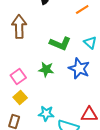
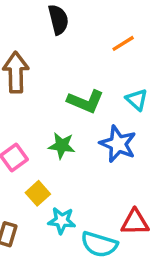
yellow square: (20, 98) -> (38, 193), moved

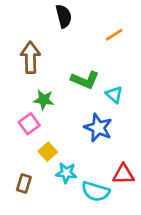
cyan triangle: (137, 100) -> (114, 95), moved
blue star: (118, 144) -> (98, 128), moved
green star: (62, 146) -> (44, 100), moved

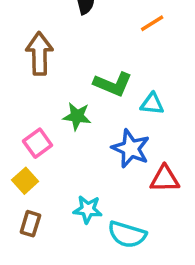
cyan triangle: (114, 95) -> (152, 104), turned -36
green star: (44, 100) -> (77, 116), moved
yellow square: (48, 152) -> (25, 181), moved
red triangle: (123, 174) -> (165, 179), moved

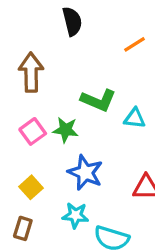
pink square: (38, 143) -> (33, 131), moved
blue star: (131, 149) -> (85, 173), moved
yellow square: (25, 181) -> (31, 187), moved

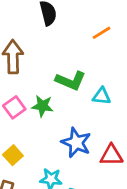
blue star: (85, 173) -> (76, 143), moved

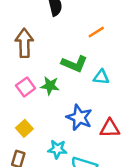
orange line: (102, 33) -> (96, 32), moved

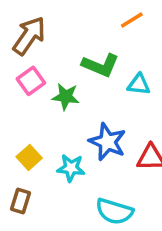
brown arrow: (24, 43) -> (29, 36), turned 36
pink square: (26, 87) -> (31, 81), moved
cyan star: (57, 149) -> (71, 168), moved

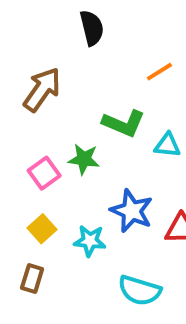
pink square: (31, 81) -> (44, 173), moved

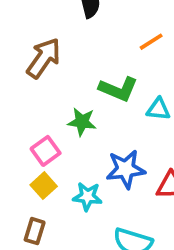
pink square: (44, 173) -> (46, 151), moved
blue star: (132, 211) -> (126, 169), turned -30

